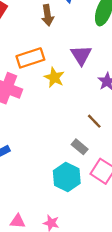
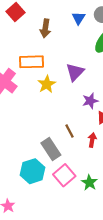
brown arrow: (48, 15) -> (45, 28), moved
gray rectangle: (80, 147) -> (51, 149), size x1.5

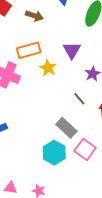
brown arrow: (45, 28) -> (34, 16), turned -66
brown line: (69, 131) -> (79, 99), moved

